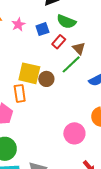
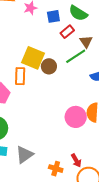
pink circle: (74, 133) -> (76, 117), moved

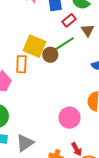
green line: (76, 56) -> (64, 44), moved
pink circle: (76, 117) -> (69, 118), moved

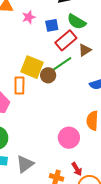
red rectangle: (69, 20) -> (66, 40), size x1.5
brown triangle: (88, 30) -> (85, 50), turned 32

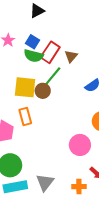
green semicircle: (77, 22) -> (34, 56), moved
blue square: (52, 25) -> (33, 42), turned -32
orange rectangle: (19, 86) -> (25, 117), moved

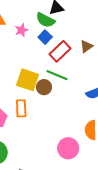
green semicircle: (34, 56) -> (45, 20), moved
brown triangle: (71, 56) -> (86, 46), moved
green line: (53, 76) -> (57, 75), turned 60

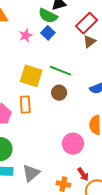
pink star: (22, 30) -> (26, 35), moved
red rectangle: (60, 51) -> (87, 23), moved
brown circle: (44, 87) -> (59, 93), moved

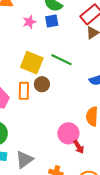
blue square: (48, 33) -> (52, 21), turned 32
brown circle: (59, 93) -> (42, 84), moved
red arrow: (83, 174) -> (79, 147), moved

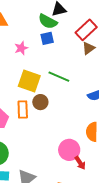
pink star: (29, 22) -> (21, 48), moved

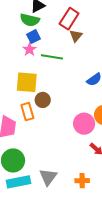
pink star: (21, 48) -> (29, 49), moved
green line: (59, 77) -> (52, 57), moved
pink circle: (69, 150) -> (84, 124), moved

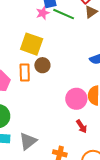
green line: (52, 57) -> (64, 14), moved

